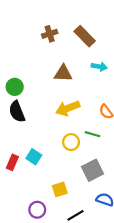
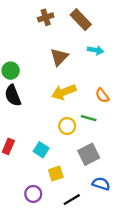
brown triangle: (63, 73) -> (59, 57), turned -48
cyan square: (34, 157) -> (41, 150), moved

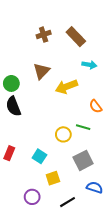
brown triangle: (59, 57) -> (41, 71), moved
yellow arrow: (64, 92) -> (66, 87), moved

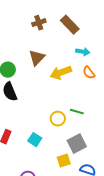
orange semicircle: (96, 106) -> (89, 73), moved
yellow square: (53, 178) -> (64, 161), moved

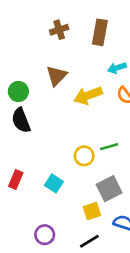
brown rectangle: (70, 25) -> (100, 32), turned 54
cyan arrow: (83, 52) -> (117, 68), turned 152
green line: (77, 112) -> (109, 147), turned -32

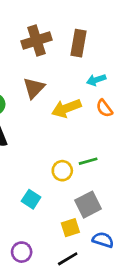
brown cross: (59, 30) -> (37, 41), size x1.5

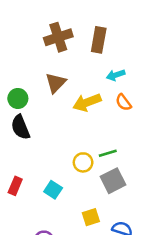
gray square: (88, 205) -> (113, 181), moved

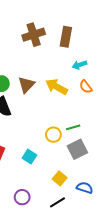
brown triangle: (56, 83) -> (26, 85), moved
yellow arrow: (87, 102) -> (57, 87), turned 50
yellow square: (91, 217) -> (60, 178), turned -32

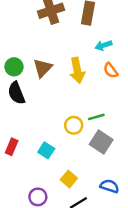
yellow arrow: (57, 87) -> (77, 70), turned -130
gray square: (77, 149) -> (101, 142), turned -30
yellow square: (60, 178) -> (69, 179), moved

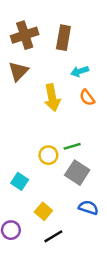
brown triangle: (43, 68) -> (18, 71), moved
blue semicircle: (109, 186) -> (88, 208), moved

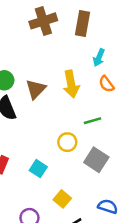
brown triangle: (18, 71) -> (36, 89), moved
cyan arrow: (80, 71) -> (99, 58), turned -49
green line: (72, 146) -> (93, 121), moved
blue semicircle: (88, 208) -> (108, 206), moved

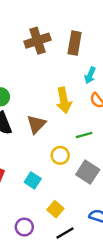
brown triangle: (36, 89) -> (36, 124), moved

